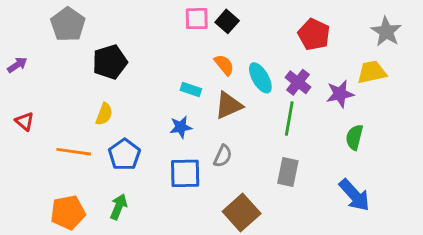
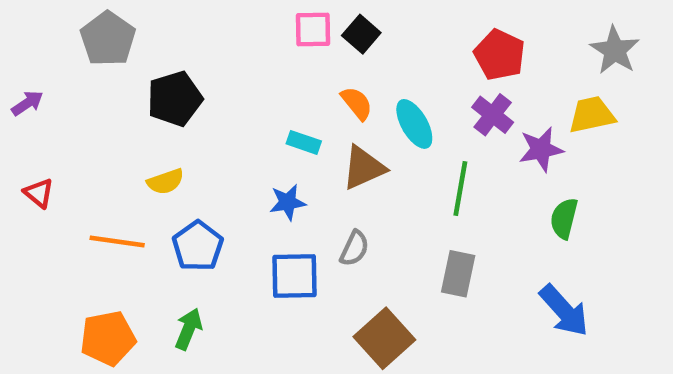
purple cross: (298, 82) -> (493, 115), moved
yellow semicircle: (104, 114) -> (165, 182), turned 50

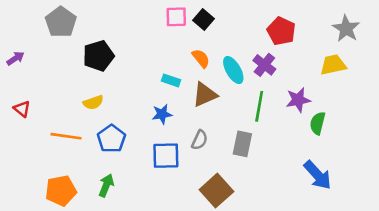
purple cross: (493, 115) -> (264, 65), moved
purple star: (541, 149) -> (298, 100), moved
gray rectangle: (458, 274) -> (242, 144), moved

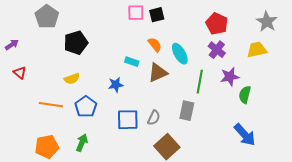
black square: (203, 19) -> (157, 15), turned 35
purple cross: (264, 65) -> (217, 50), moved
red triangle: (22, 109) -> (20, 73), moved
blue star: (162, 114) -> (116, 85), moved
gray semicircle: (200, 140) -> (154, 118), moved

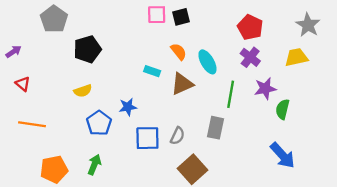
blue star: (116, 85) -> (128, 107), moved
orange line: (51, 105) -> (32, 124), moved

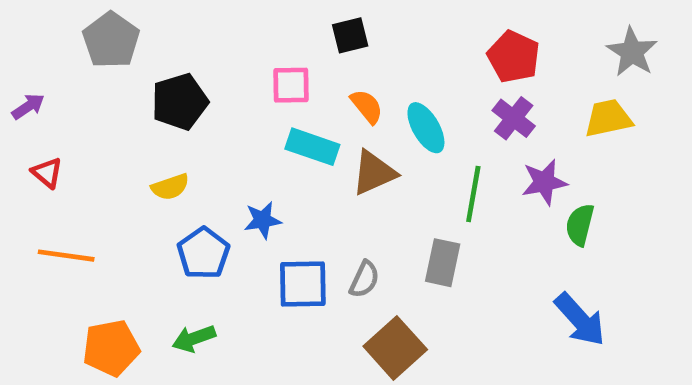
pink square: (157, 15) -> (291, 85), moved
black square: (181, 17) -> (350, 35), moved
cyan rectangle: (152, 71) -> (312, 147), size x1.5
green arrow: (94, 165) -> (194, 338), turned -132

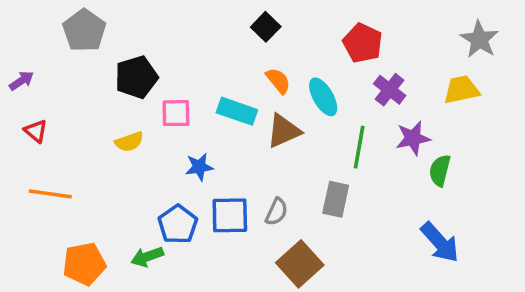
black square: (350, 35) -> (266, 27), turned -32
red pentagon: (514, 57) -> (363, 43), moved
pink square: (291, 85) -> (176, 113), moved
blue pentagon: (203, 253) -> (178, 224), moved

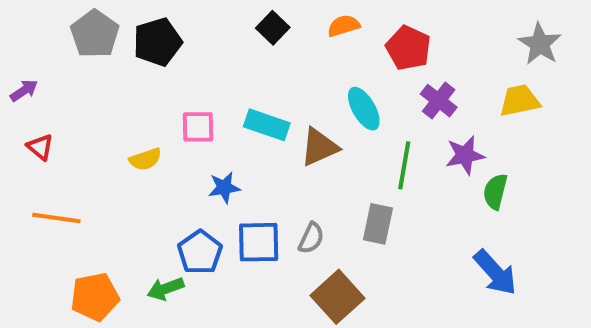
black square: (266, 27) -> (273, 28), moved
black pentagon: (136, 77) -> (157, 42), moved
orange semicircle: (278, 81) -> (344, 26), moved, turned -68

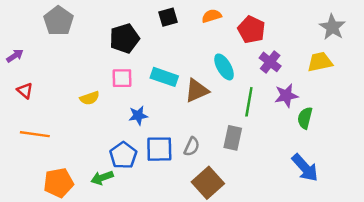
black square: (273, 28) -> (168, 17), turned 30
black pentagon: (157, 42) -> (124, 38), moved

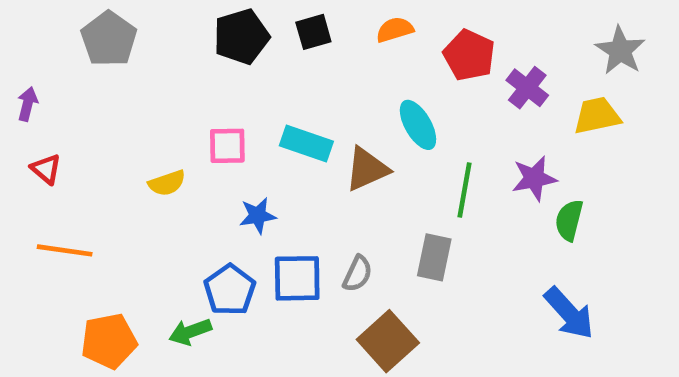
black pentagon: (124, 38) -> (241, 37), moved
purple arrow: (15, 56) -> (27, 104), turned -42
purple cross: (270, 62) -> (527, 88), moved

